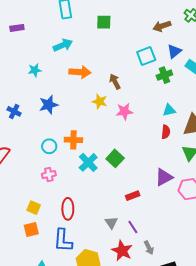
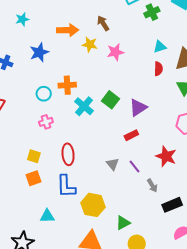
orange arrow: (80, 72) -> (68, 30), moved
purple triangle: (164, 177) -> (138, 108), moved
red star: (122, 251) -> (166, 156), moved

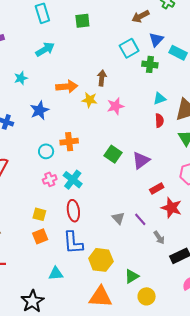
green cross: (152, 12) -> (150, 64), turned 35
brown arrow: (103, 23) -> (102, 78), turned 42
cyan cross: (84, 106) -> (73, 180), moved
red rectangle: (131, 135) -> (157, 189), moved

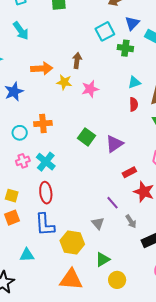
cyan arrow: (45, 49) -> (21, 31), turned 84
gray triangle: (118, 218) -> (98, 223), moved

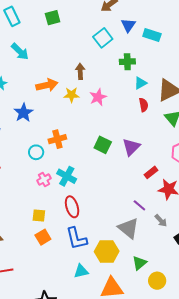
green cross: (125, 48) -> (127, 62), moved
gray triangle: (98, 223) -> (129, 228), size x1.6
cyan triangle: (27, 255) -> (81, 271), moved

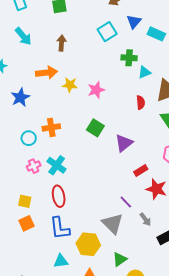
brown arrow: (80, 71) -> (62, 43), moved
cyan triangle: (140, 83) -> (145, 72), moved
green square: (103, 145) -> (95, 128), moved

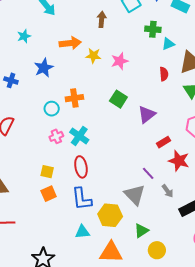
brown arrow: (62, 43) -> (102, 19), moved

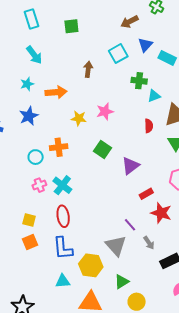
cyan star: (24, 36) -> (27, 84), moved
yellow star: (93, 56) -> (79, 118), moved

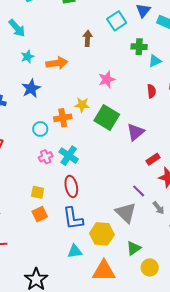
cyan arrow: (34, 55) -> (17, 28), moved
yellow star: (79, 118) -> (82, 105), moved
green square: (103, 149) -> (107, 118), size x1.4

